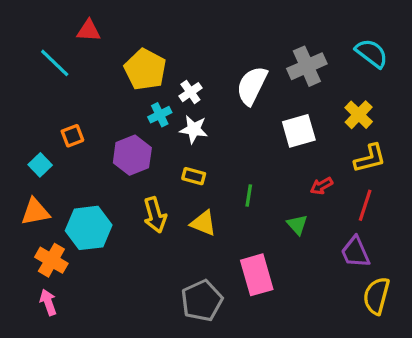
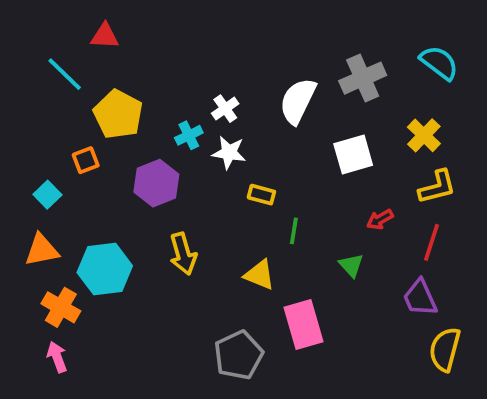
yellow pentagon: (145, 69) -> (118, 114), moved
yellow rectangle: (194, 176) -> (261, 195), moved
yellow triangle: (203, 223) -> (260, 275), moved

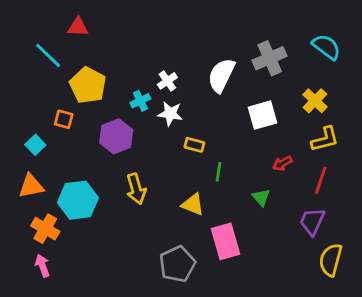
orange square: (86, 160) -> (64, 119), turned 36
purple trapezoid: (420, 298) -> (312, 222), turned 48

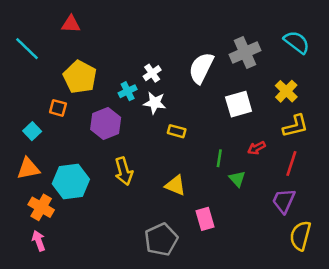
cyan line: (48, 55) -> (27, 49), moved
green line: (218, 172) -> (219, 158), moved
pink rectangle: (226, 241) -> (205, 219), size x0.7

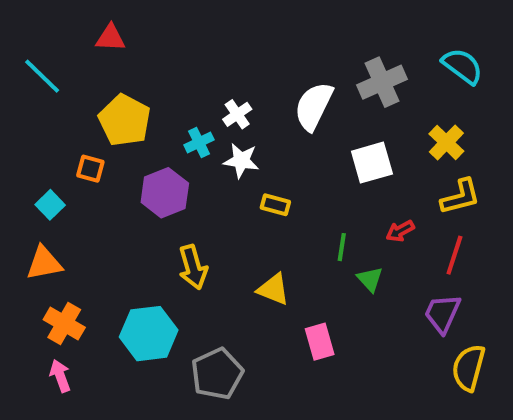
cyan hexagon: (71, 181) -> (149, 334), moved
gray pentagon: (161, 240) -> (217, 374), moved

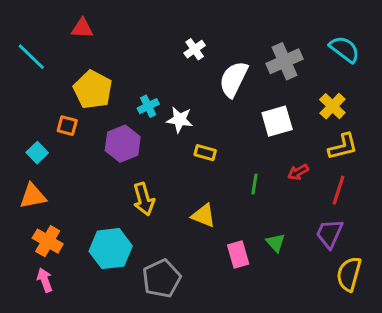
white cross: (237, 114) -> (195, 49), moved
green triangle: (370, 279) -> (276, 243), moved

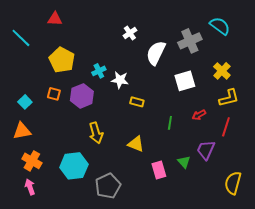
cyan semicircle: (344, 49) -> (220, 26), moved
orange square: (67, 126) -> (54, 94), moved
purple trapezoid: (329, 234) -> (206, 150), moved

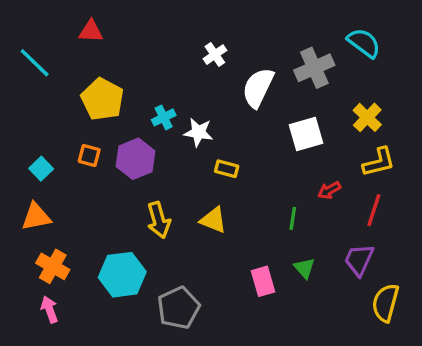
green line: (170, 123) -> (293, 218), moved
yellow triangle: (136, 144) -> (213, 220), moved
purple trapezoid: (206, 150) -> (359, 260), moved

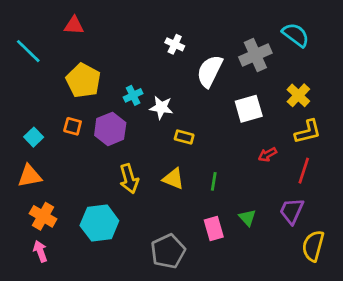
white cross: (215, 55) -> (175, 44), turned -30
green line: (293, 218) -> (214, 181), moved
gray pentagon: (179, 308) -> (168, 251), moved

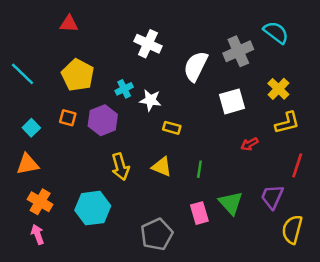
white cross: (175, 44) -> (148, 44), moved, size x1.5
cyan line: (28, 51) -> (23, 74), moved
red line: (304, 171) -> (297, 165), moved
green triangle: (247, 218) -> (231, 203), size x1.5

